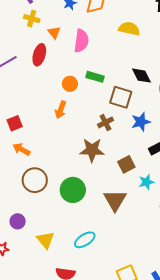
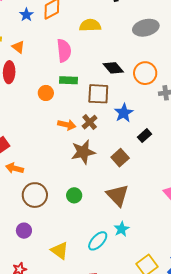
pink semicircle: (81, 41) -> (64, 51), moved
orange arrow: (61, 110) -> (67, 125), moved, turned -84
cyan star: (146, 182) -> (121, 229), moved
green circle: (73, 190) -> (74, 195), size x0.6
purple circle: (18, 221) -> (24, 231), moved

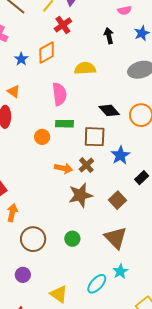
orange arrow: (15, 168) -> (12, 213), turned 90

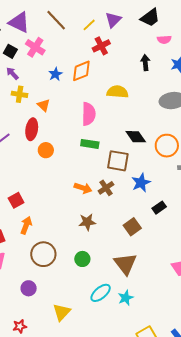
orange circle: (42, 137) -> (46, 150), moved
brown star: (80, 195) -> (87, 222), moved, size x0.7
cyan ellipse: (97, 284) -> (101, 293), moved
yellow triangle: (59, 294) -> (62, 312), turned 30

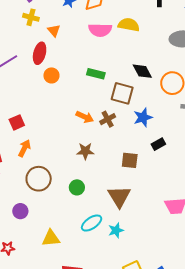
pink semicircle: (89, 114) -> (100, 30), moved, turned 85
brown square: (132, 227) -> (130, 160), turned 36
yellow triangle: (62, 312) -> (51, 238), turned 36

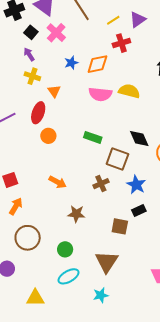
orange arrow: (85, 117) -> (58, 182), moved
blue star: (143, 117) -> (136, 185), turned -30
black rectangle: (158, 144) -> (139, 210), moved
cyan ellipse: (92, 223) -> (69, 276), moved

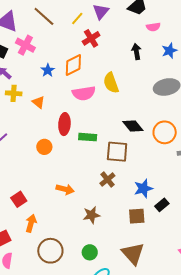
yellow semicircle: (129, 91) -> (111, 83), turned -110
red ellipse: (38, 113) -> (64, 124), moved
blue star: (136, 185) -> (143, 188), moved, turned -30
black rectangle: (139, 210) -> (162, 205), moved

